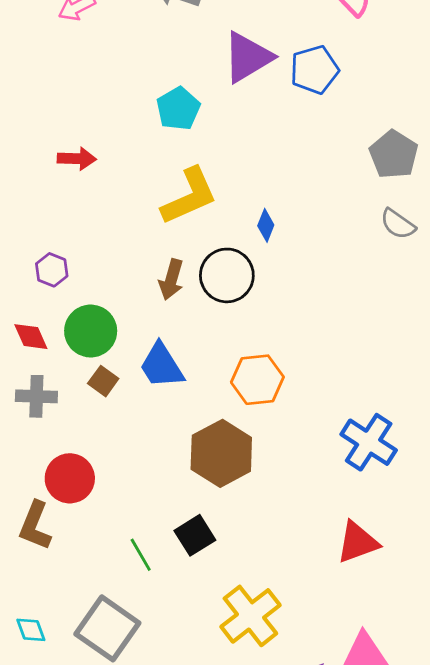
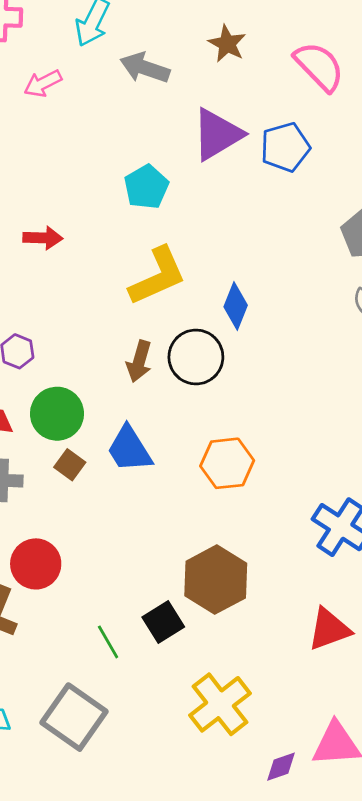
blue diamond: (266, 225) -> (236, 306), size x1.4
brown hexagon: (221, 453) -> (216, 580), moved

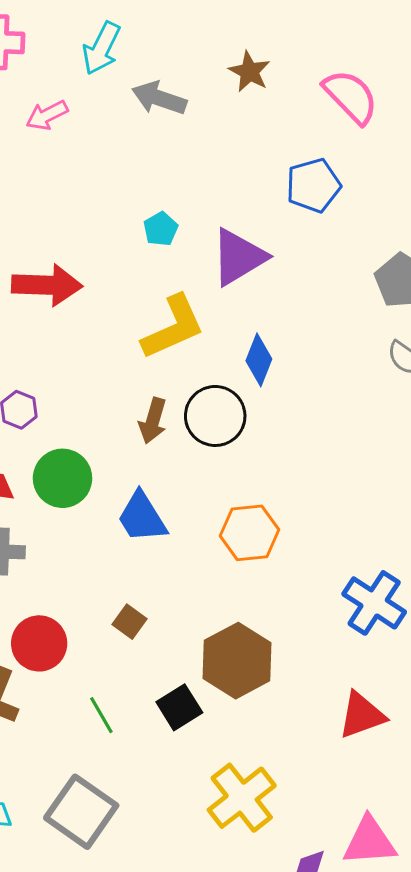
purple triangle: (217, 134) -> (239, 257), moved
cyan pentagon: (146, 187) -> (161, 229), size x0.7
red arrow: (43, 238) -> (47, 285), size x1.6
brown square: (70, 465) -> (130, 622), moved
green line: (108, 642) -> (101, 715), moved

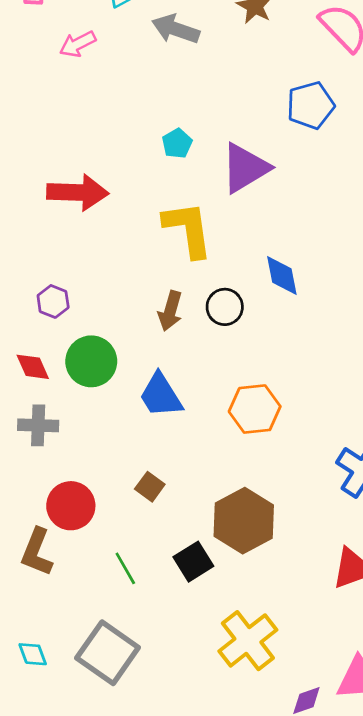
yellow L-shape: (173, 327) -> (188, 229), turned -74
blue diamond: (259, 360) -> (282, 276), moved, turned -33
black circle: (215, 416) -> (225, 307), size x0.7

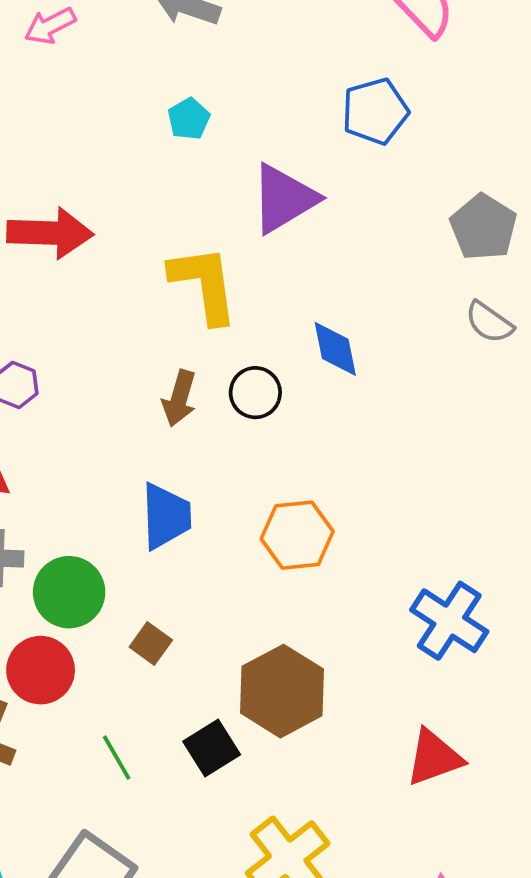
cyan pentagon: (177, 143) -> (189, 119), moved
green circle: (91, 361) -> (69, 592), moved
blue trapezoid: (161, 395) -> (166, 516), turned -150

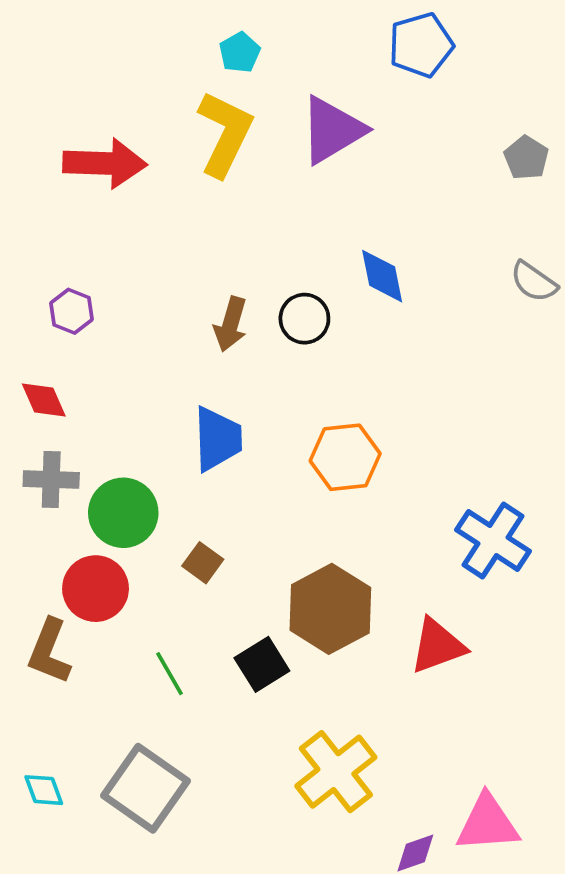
gray pentagon: (483, 227) -> (526, 158), size x0.7
yellow L-shape: (204, 284) -> (225, 134), moved, turned 34
gray semicircle: (489, 322) -> (534, 282), moved
red triangle: (434, 758) -> (438, 646), moved

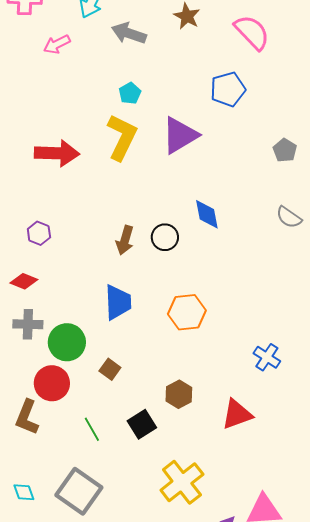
red diamond: (44, 400) -> (24, 281), turned -44
blue cross: (493, 541) -> (267, 357), size x0.7
brown hexagon: (330, 609) -> (179, 394), size x0.6

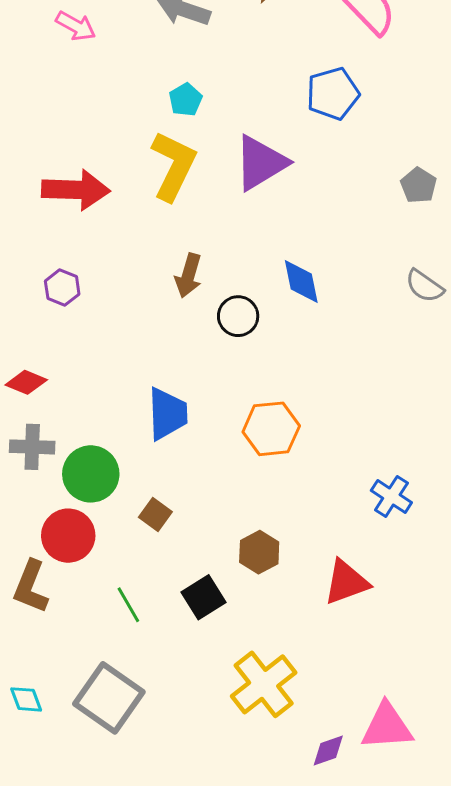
pink arrow: (57, 44) -> (76, 26), turned -124
purple hexagon: (39, 233) -> (62, 288), moved
brown arrow: (125, 240) -> (188, 276), moved

